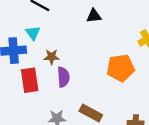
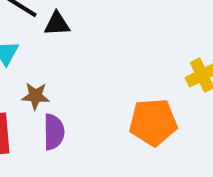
black triangle: (94, 16) -> (57, 24), moved

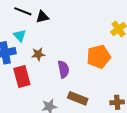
purple semicircle: (54, 132) -> (63, 69), moved

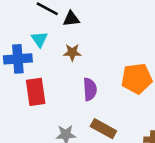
brown star: (38, 54) -> (72, 52), moved

